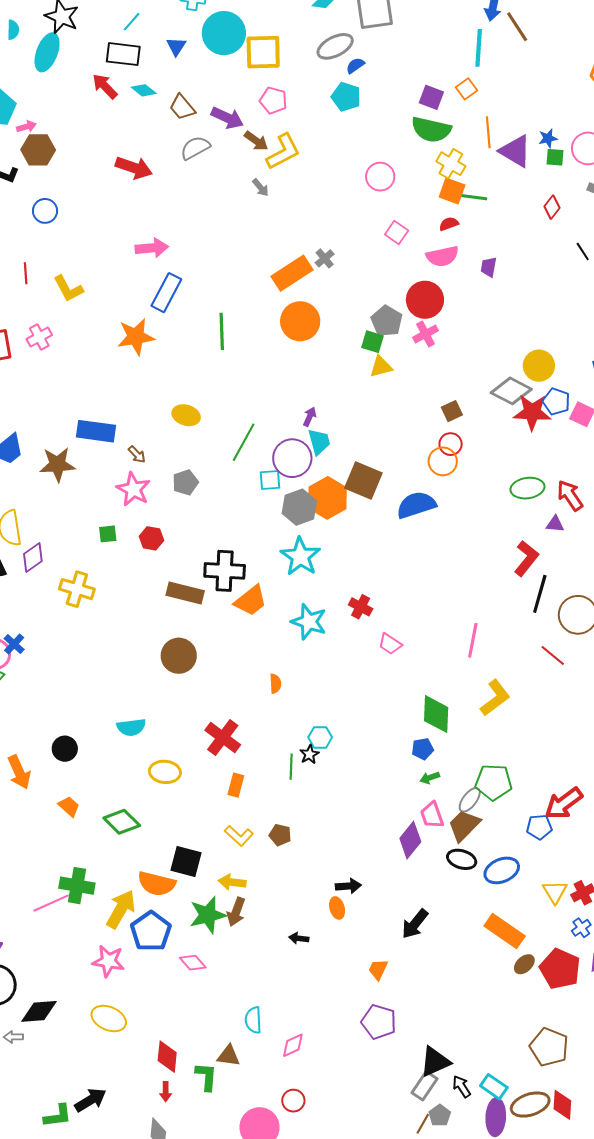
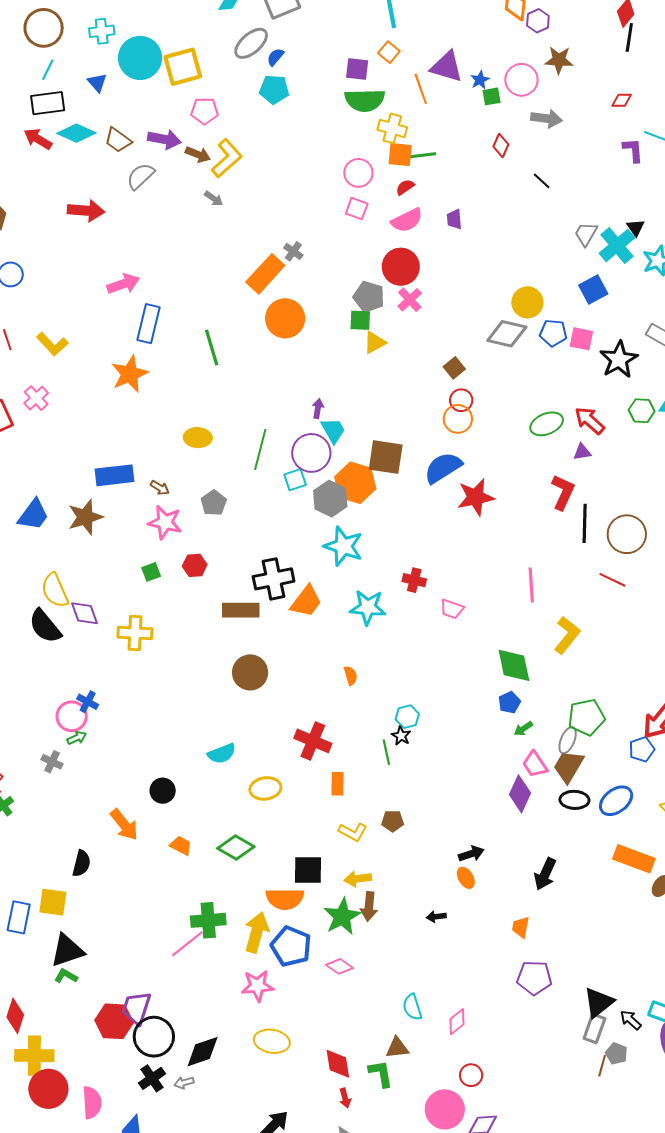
cyan diamond: (144, 90) -> (76, 133), size x1.5
purple triangle: (515, 151) -> (447, 67), moved
pink circle: (380, 177) -> (358, 173), moved
red star: (532, 412) -> (476, 497), moved
purple diamond: (33, 557) -> (85, 613), turned -60

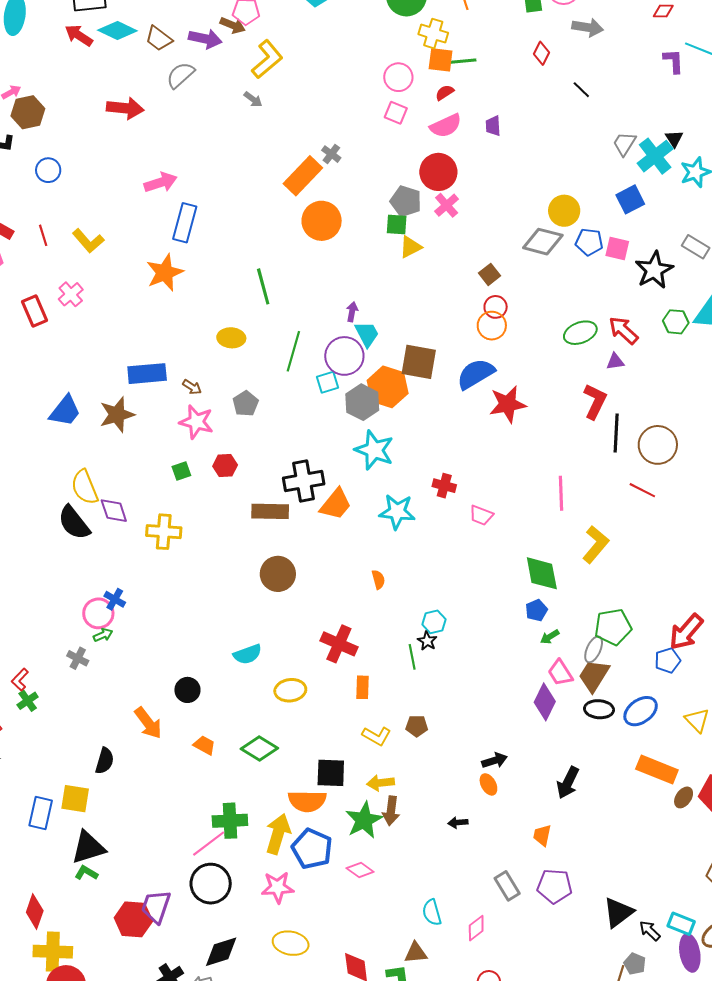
brown arrow: (198, 154) -> (233, 25), moved
green line: (212, 348) -> (263, 286), moved
gray rectangle: (594, 1028) -> (507, 886), moved, turned -52
black circle: (154, 1037) -> (211, 884), moved

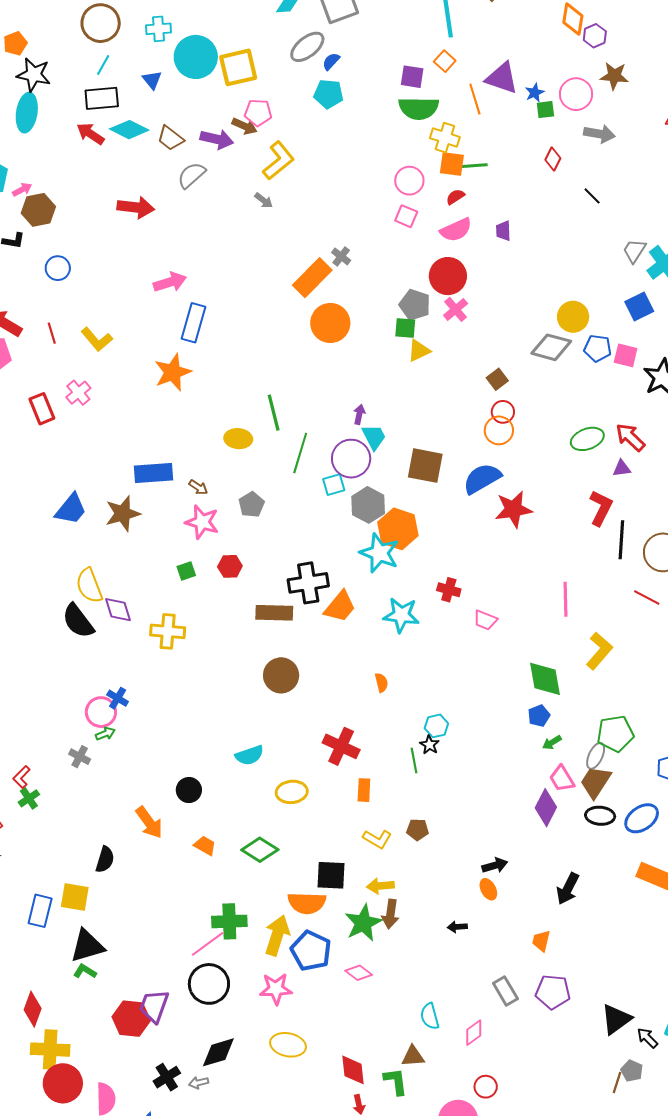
green line: (263, 286) -> (274, 413), moved
orange hexagon: (388, 387) -> (398, 529), moved

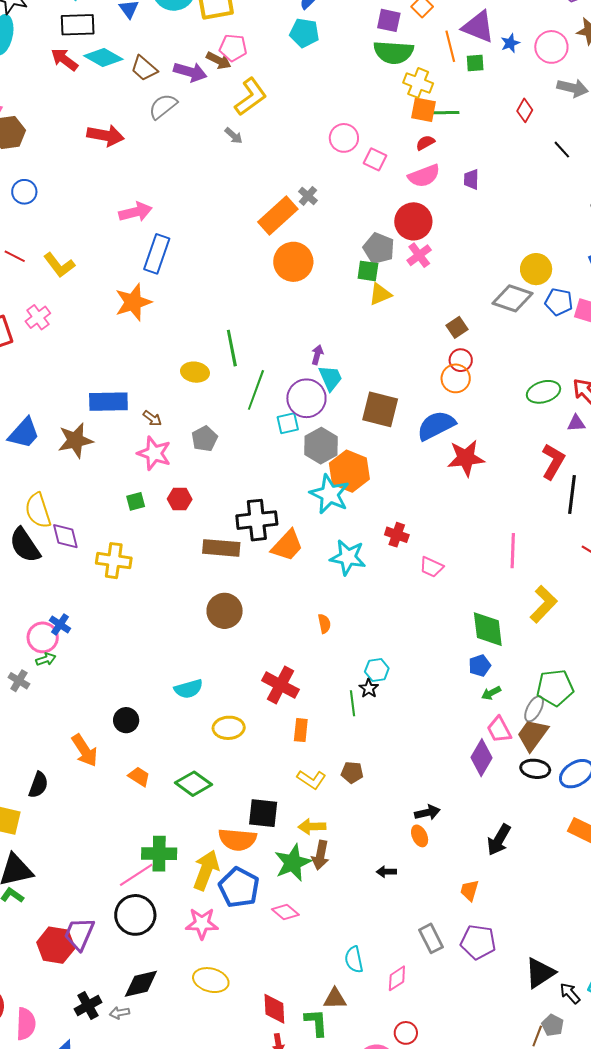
green square: (545, 110) -> (475, 63), moved
pink circle: (409, 181) -> (344, 138), moved
red line: (52, 333) -> (15, 256), turned -50

